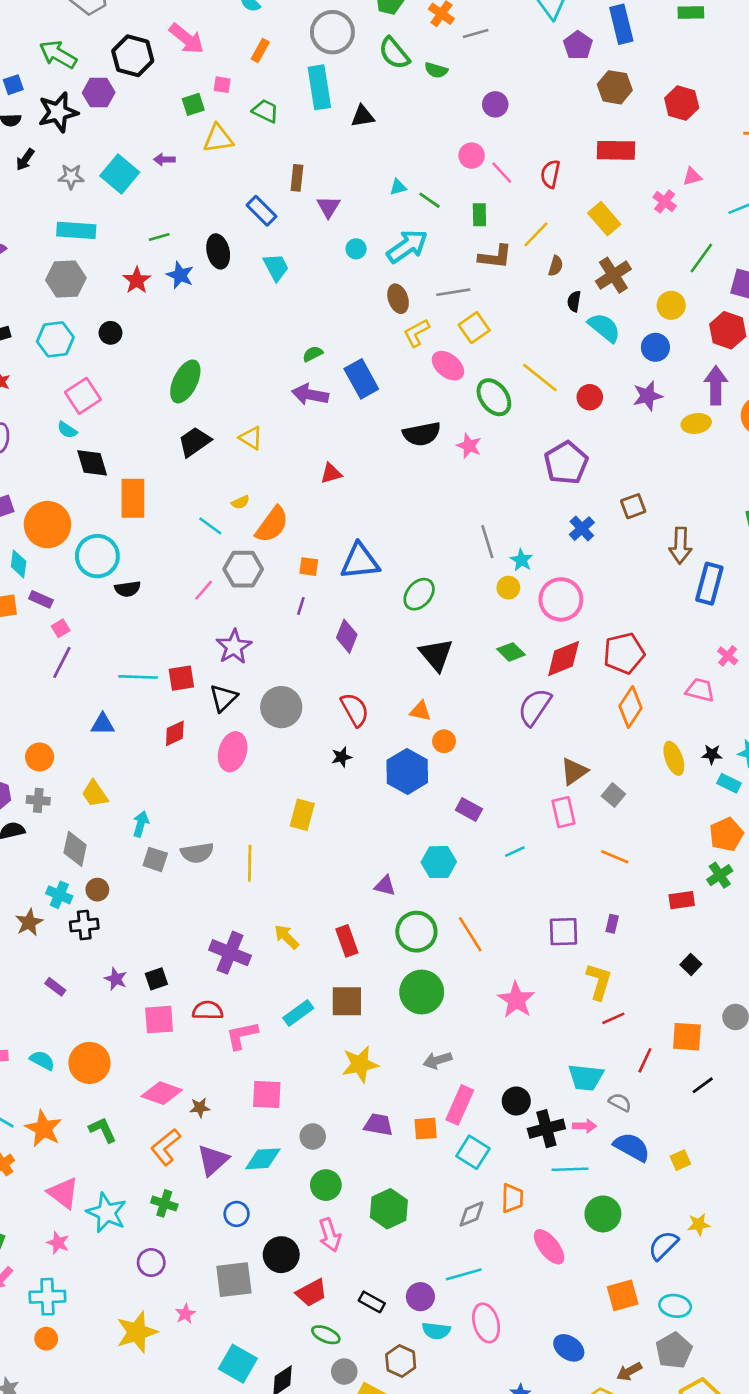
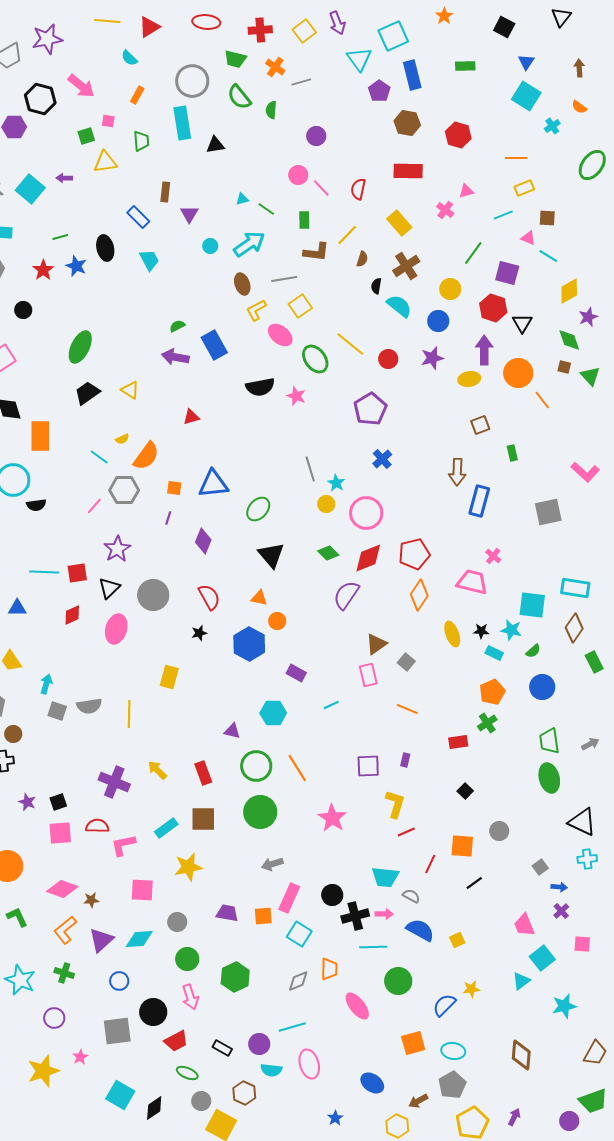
green semicircle: (436, 70) -> (271, 110), turned 78
green trapezoid: (265, 111) -> (141, 141), turned 60
brown square: (633, 506) -> (480, 425), moved
pink trapezoid: (700, 690) -> (472, 582), size x1.4
yellow star: (360, 1064) -> (188, 867), moved

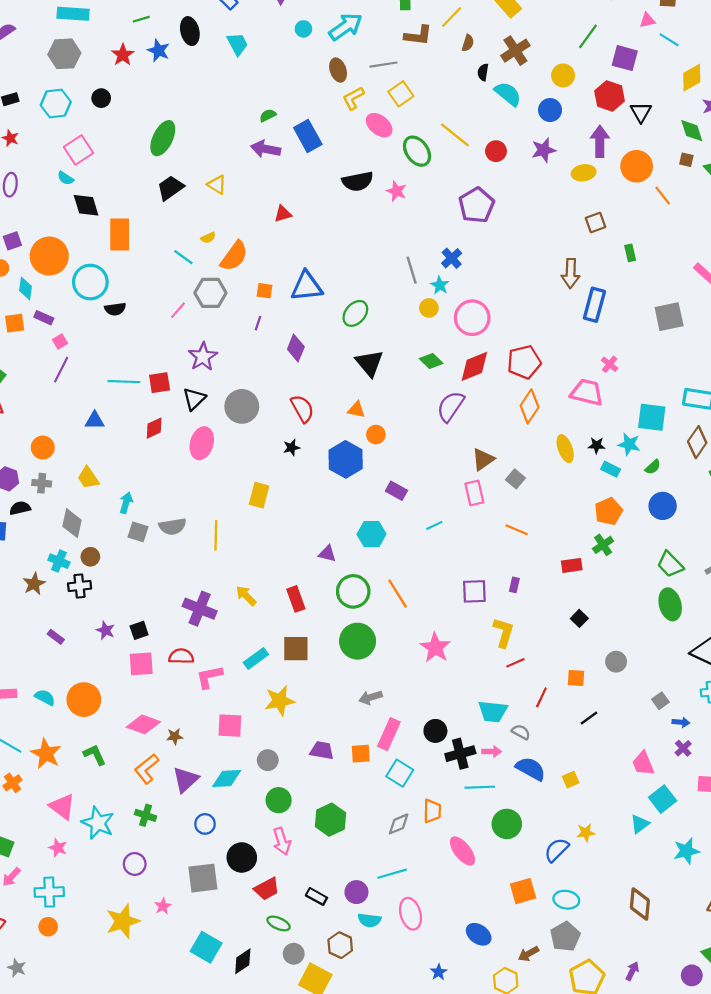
pink triangle: (528, 238) -> (647, 20), turned -35
blue cross: (382, 459) -> (452, 258), moved
green trapezoid: (549, 741) -> (670, 564), turned -36
orange square: (462, 846) -> (576, 678), size x0.7

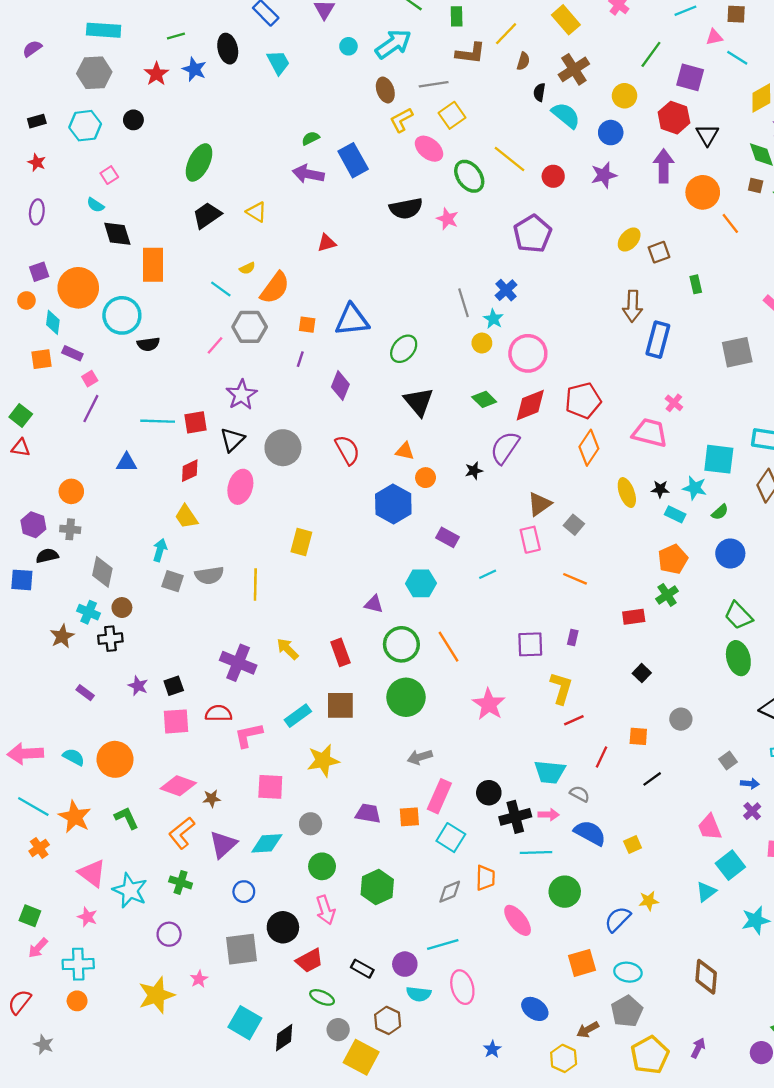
pink square: (78, 150) -> (109, 175), size x0.6
yellow ellipse: (584, 173) -> (629, 240), moved, turned -40
black star: (292, 448) -> (474, 471), moved
yellow trapezoid: (88, 478) -> (186, 517), moved

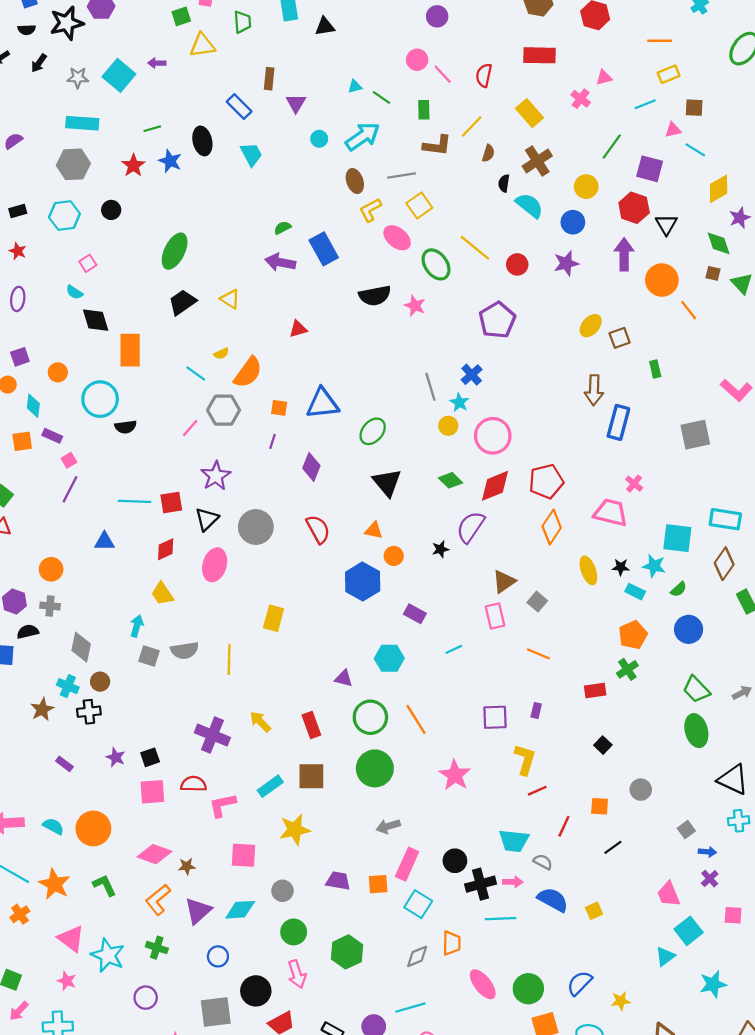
orange circle: (78, 288) -> (58, 372), size x0.5
green circle: (565, 892) -> (528, 989), moved
yellow star: (649, 901) -> (621, 1001), moved

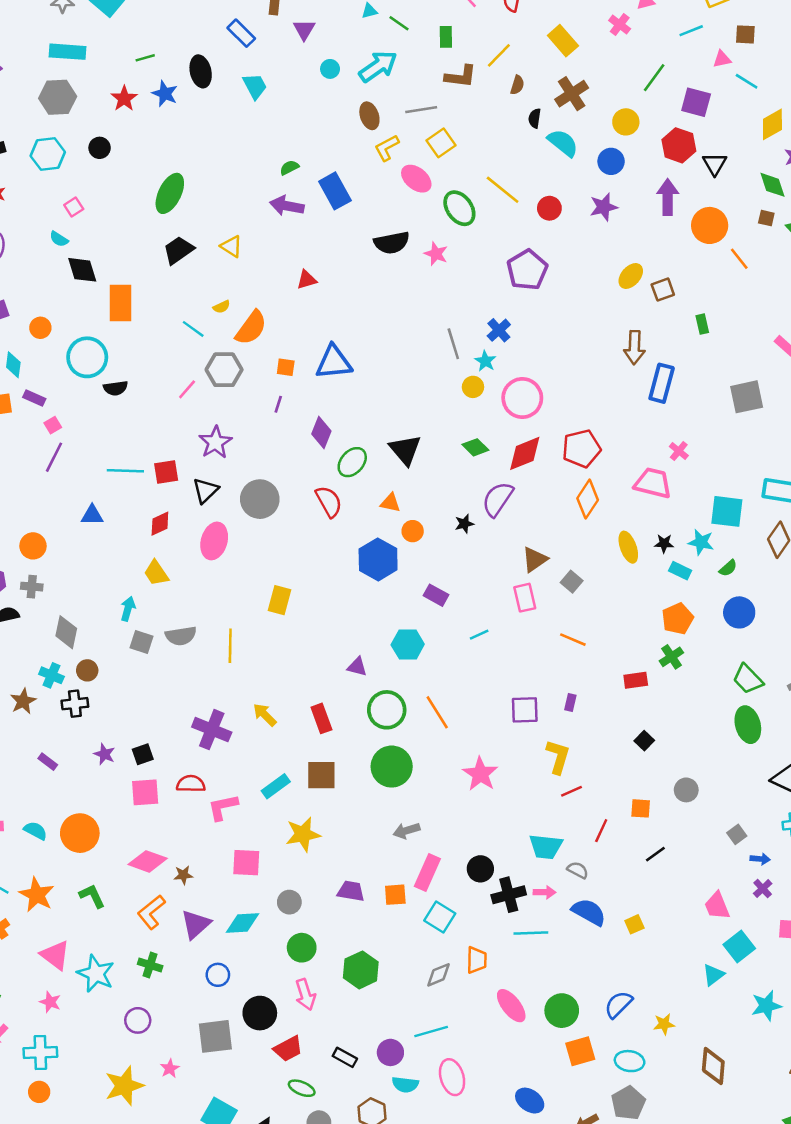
green ellipse: (373, 431) -> (352, 462), moved

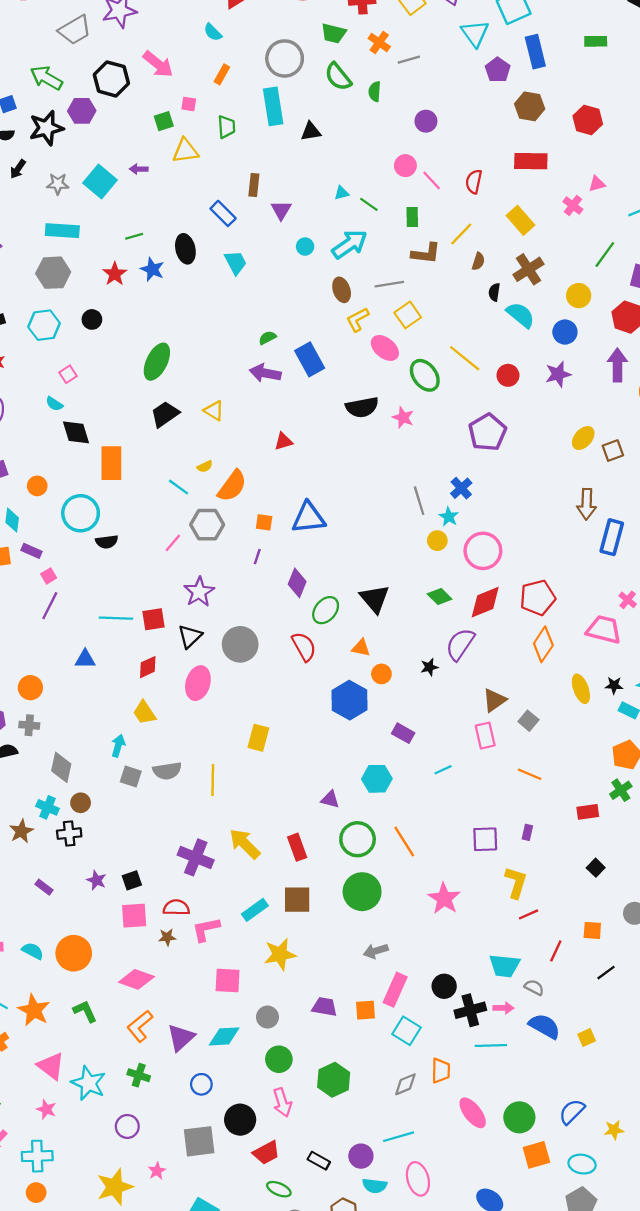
yellow arrow: (265, 715) -> (245, 844), size x1.4
brown star: (183, 875) -> (167, 937), moved

